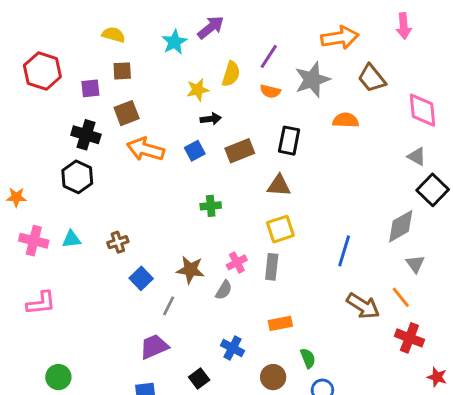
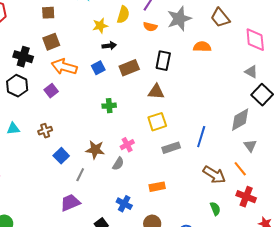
purple square: (90, 88) -> (51, 91), moved, turned -32
gray rectangle: (272, 267) -> (171, 148), moved, turned 66
green semicircle: (308, 358) -> (215, 209), moved

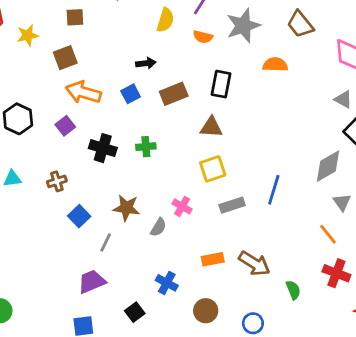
brown square: (48, 13) -> (75, 17), moved
yellow star: (100, 26) -> (28, 35), moved
black cross: (23, 57) -> (103, 148), moved
pink cross: (127, 145) -> (182, 206), moved, turned -32
brown arrow: (214, 175) -> (254, 263), moved

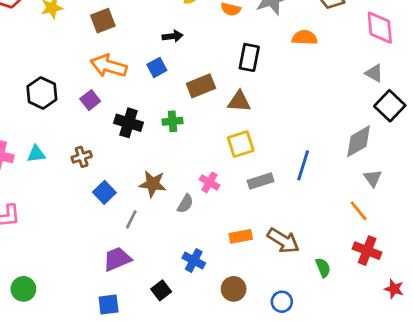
brown square: (65, 58) -> (103, 21), moved
brown rectangle: (174, 94) -> (201, 86), moved

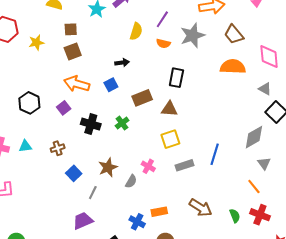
orange semicircle: (305, 38) -> (233, 67), moved, size x1.4
green cross: (173, 121) -> (122, 123), turned -32
brown star: (153, 184) -> (108, 167), turned -30
orange rectangle: (241, 236) -> (159, 212), moved
green semicircle: (323, 268) -> (235, 216), moved

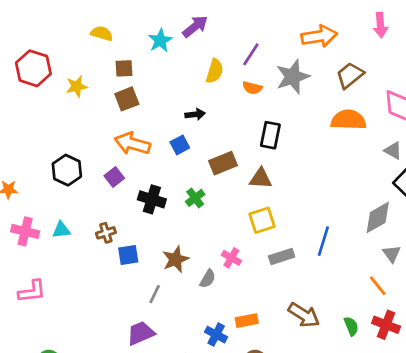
brown trapezoid: (234, 34) -> (350, 75), turned 90
blue square: (74, 173) -> (128, 255), moved, turned 35

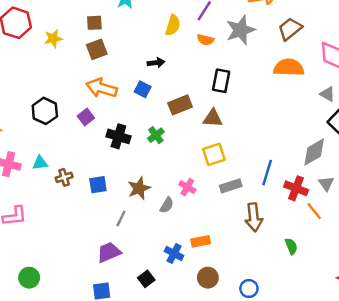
blue square: (180, 145) -> (143, 89), turned -35
brown cross: (106, 233) -> (64, 177), moved
brown arrow: (304, 315) -> (254, 217), moved, turned 52
red cross: (386, 325) -> (296, 188), moved

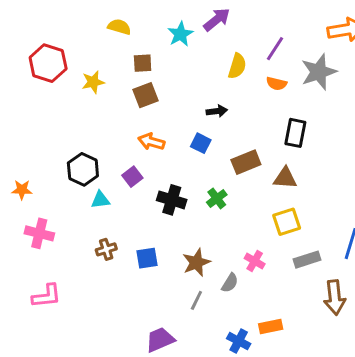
orange arrow: (102, 88) -> (151, 142), size x0.7
cyan triangle: (40, 163) -> (100, 200), moved
gray line: (121, 218) -> (196, 300), moved

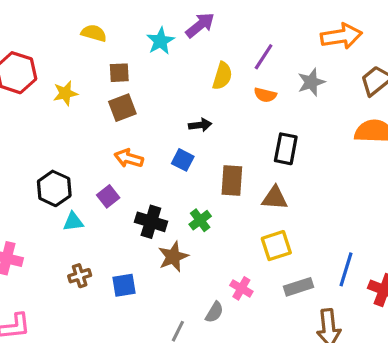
gray star: (319, 72) -> (311, 82), size x0.7
brown rectangle: (246, 162) -> (232, 181), turned -64
brown star: (196, 262) -> (173, 257), moved

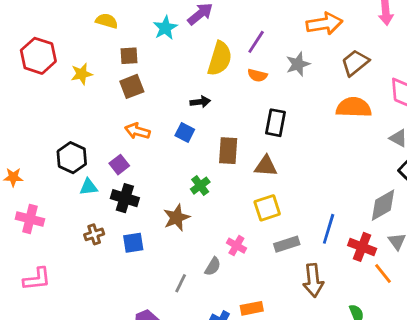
yellow semicircle: (222, 76) -> (220, 59), size x1.4
black cross: (151, 222) -> (125, 198), moved

